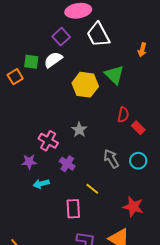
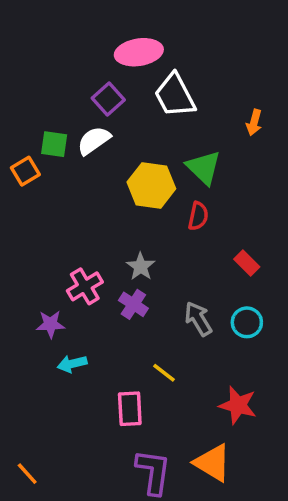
red semicircle: (123, 115) -> (198, 216), moved
pink cross: (48, 141) -> (85, 286), turned 30
purple cross: (67, 164) -> (133, 304), moved

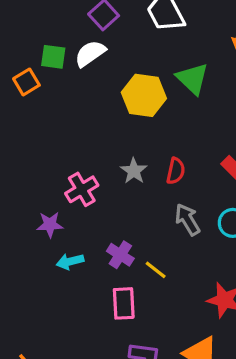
red semicircle: (198, 216) -> (176, 171), moved
purple cross: (133, 304) -> (120, 255), moved

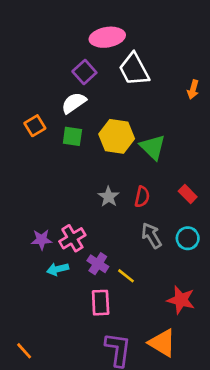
green square: (53, 57) -> (72, 136), moved
green triangle: (192, 79) -> (153, 147), moved
orange square: (26, 82) -> (35, 126), moved
pink cross: (82, 189) -> (72, 238), moved

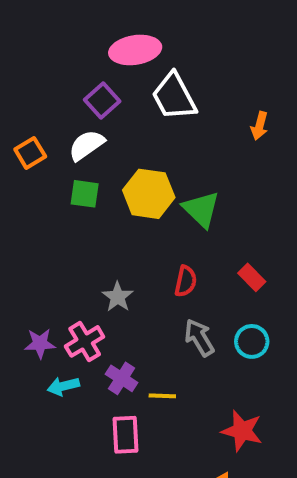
orange square: (35, 126) -> (30, 153), moved
gray star: (109, 197) -> (118, 297), moved
yellow line: (126, 276) -> (162, 396), turned -36

